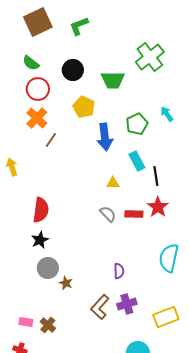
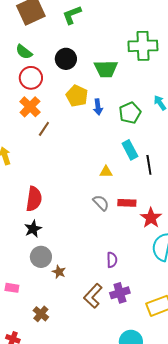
green cross: (150, 57) -> (143, 46), turned 36
blue arrow: (105, 137) -> (98, 107), moved, size x0.6
red star: (158, 207) -> (151, 218), moved
pink rectangle: (26, 322) -> (12, 288), moved

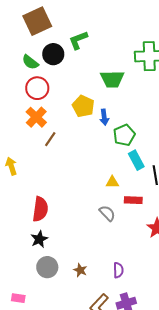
green L-shape: (72, 15) -> (78, 40), moved
black circle: (66, 59) -> (53, 54), moved
green pentagon: (130, 113) -> (124, 135), moved
red rectangle: (127, 203) -> (133, 200), moved
brown star: (59, 272) -> (80, 270), moved

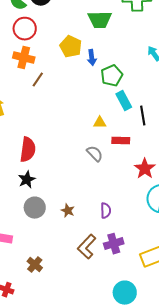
orange cross: (36, 117) -> (24, 58), turned -30

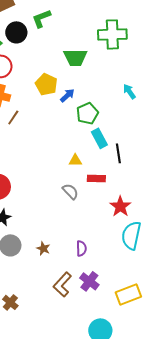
blue arrow: (92, 58) -> (67, 95), turned -126
purple cross: (114, 244) -> (89, 281), turned -36

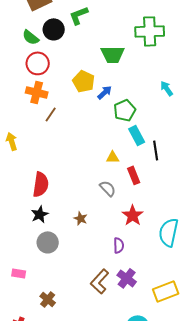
red rectangle: (96, 178) -> (134, 175), turned 66
red star: (120, 206) -> (133, 215), moved
brown star: (43, 248) -> (81, 218), moved

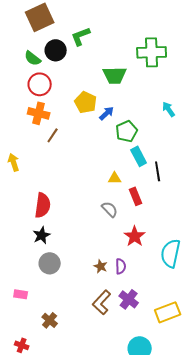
brown star: (81, 218) -> (101, 266), moved

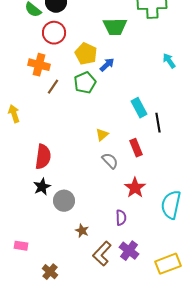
red circle: (40, 84) -> (54, 33), moved
green pentagon: (127, 131) -> (85, 83), moved
yellow triangle: (115, 178) -> (102, 135), moved, turned -40
gray circle: (50, 263) -> (64, 201), moved
brown star: (101, 266) -> (82, 231), moved

